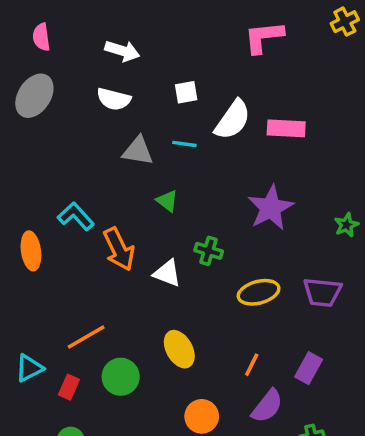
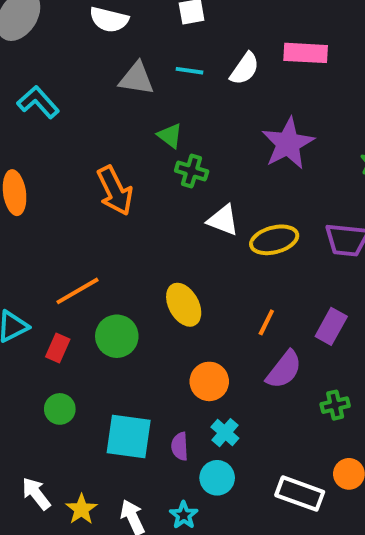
white semicircle: (233, 120) -> (245, 69), moved, size x0.7
cyan L-shape: (76, 216) -> (38, 102), moved
green cross: (209, 251) -> (192, 171), moved
white triangle: (167, 273) -> (223, 220), moved

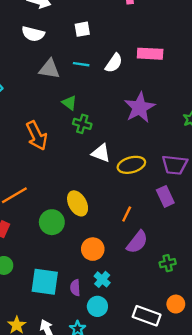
purple rectangle: (331, 326) -> (165, 196), moved, turned -54
green circle: (117, 336) -> (52, 222), moved

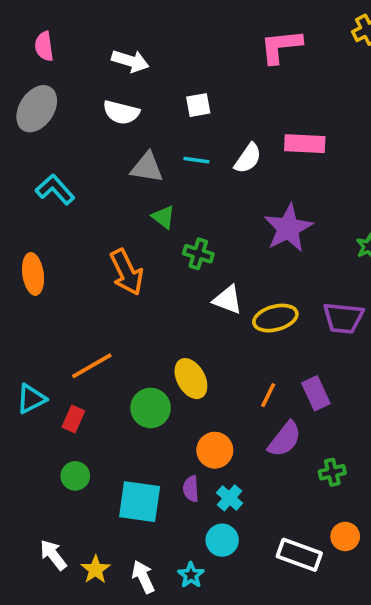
green triangle: (69, 103) -> (163, 217), moved
purple rectangle: (165, 196) -> (316, 393), moved
purple semicircle: (75, 288) -> (191, 489), moved

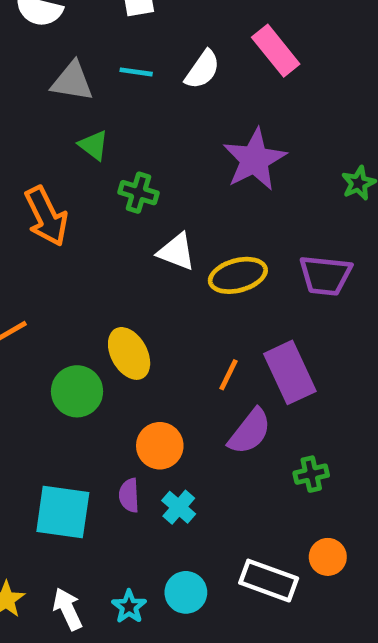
pink rectangle: (305, 144) -> (276, 51), turned 48
purple rectangle: (316, 393) -> (290, 372), size x1.4
cyan circle: (222, 540) -> (186, 592), moved

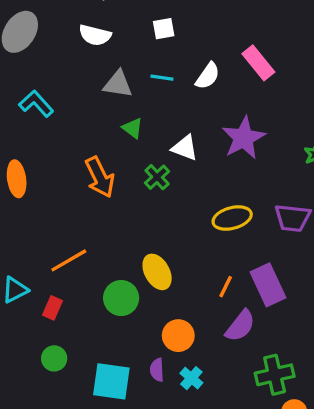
green cross: (139, 193) -> (157, 177), moved, turned 30
white triangle: (176, 252) -> (185, 148), moved
green cross: (311, 474) -> (275, 375), moved, size x1.6

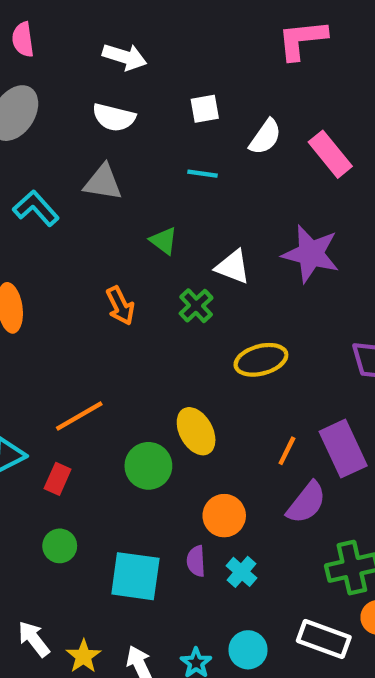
white semicircle: (208, 76) -> (265, 137), moved
gray triangle: (118, 84) -> (103, 182), moved
purple star: (244, 138) -> (311, 254), turned -30
orange arrow: (100, 177) -> (120, 306), size x0.7
yellow ellipse: (232, 218) -> (261, 360), moved

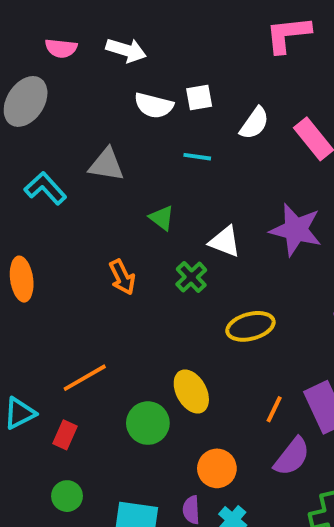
pink semicircle: (23, 39) -> (61, 48), moved, turned -76
white semicircle: (114, 117) -> (154, 105), moved

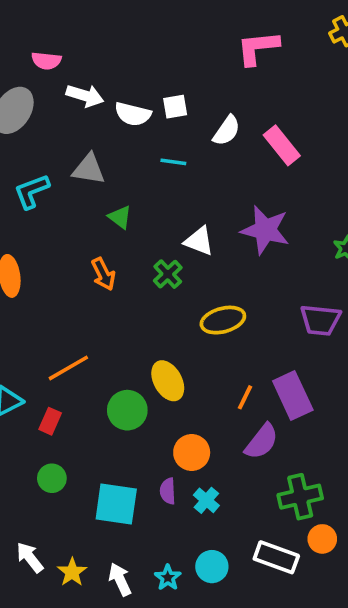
white arrow: (126, 50) -> (85, 96), moved
cyan L-shape: (45, 188) -> (32, 191), turned -69
green triangle: (162, 218) -> (120, 217), moved

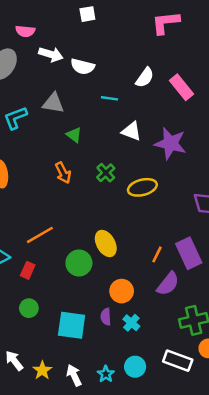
white square: (175, 107) -> (87, 14), moved
white triangle: (199, 241) -> (131, 131), moved
yellow ellipse: (223, 320) -> (142, 187), moved

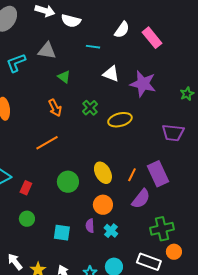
orange line: (40, 235) -> (47, 143), moved
yellow ellipse: (106, 243) -> (103, 173), moved
cyan square: (72, 325) -> (62, 233), size x0.7

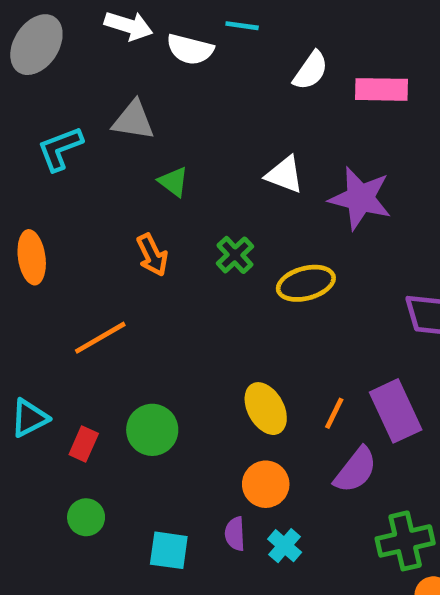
pink rectangle: (152, 38) -> (381, 89), turned -50
cyan line: (93, 47) -> (242, 26), moved
orange line: (47, 143) -> (100, 338), moved
green circle: (68, 182) -> (152, 430), moved

